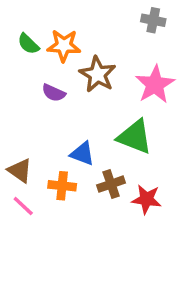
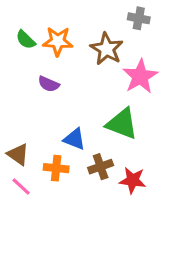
brown star: (98, 74) -> (107, 49), moved

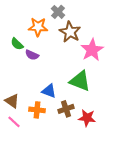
gray cross: (139, 18) -> (58, 12), moved, turned 32
green semicircle: (26, 40) -> (17, 44), moved

